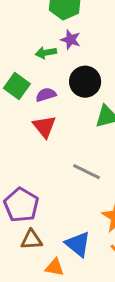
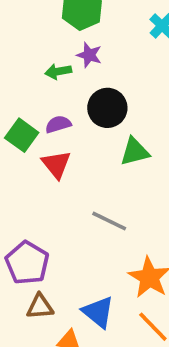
green square: (17, 86) -> (22, 135), moved

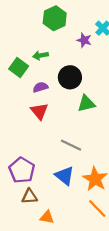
purple star: (89, 55) -> (84, 40), moved
green square: (22, 135) -> (19, 67), moved
blue triangle: (98, 312) -> (64, 176), moved

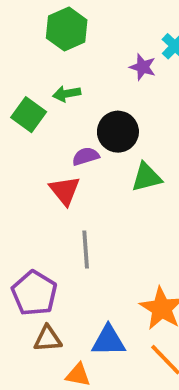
green hexagon: (55, 18) -> (67, 29), moved
purple semicircle: (40, 87) -> (86, 156), moved
gray line: (71, 145) -> (86, 249), moved, turned 60
blue triangle: (64, 176) -> (108, 341), moved, turned -40

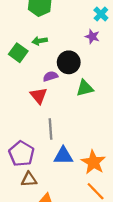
purple star: (143, 67) -> (92, 37), moved
blue triangle: (108, 341) -> (63, 156), moved

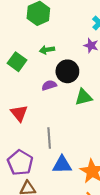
green arrow: (40, 41) -> (47, 50), moved
red triangle: (39, 96) -> (19, 113), moved

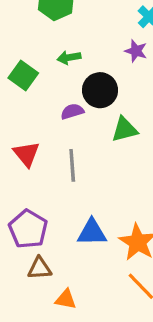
gray line: (49, 138) -> (72, 165), moved

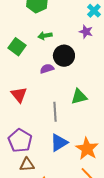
green triangle: (125, 129) -> (79, 97), moved
gray line: (72, 165) -> (55, 112), moved
blue triangle: (92, 232) -> (59, 143), turned -30

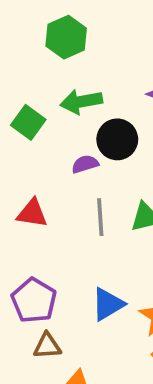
green arrow: (45, 36) -> (81, 102), size x1.5
red triangle: (19, 95) -> (32, 213), turned -42
gray line: (55, 112) -> (100, 217), moved

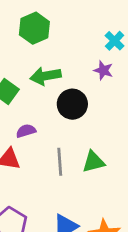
purple semicircle: (85, 164) -> (26, 131), moved

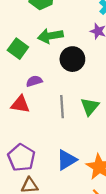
green triangle: (93, 162) -> (90, 107), turned -36

